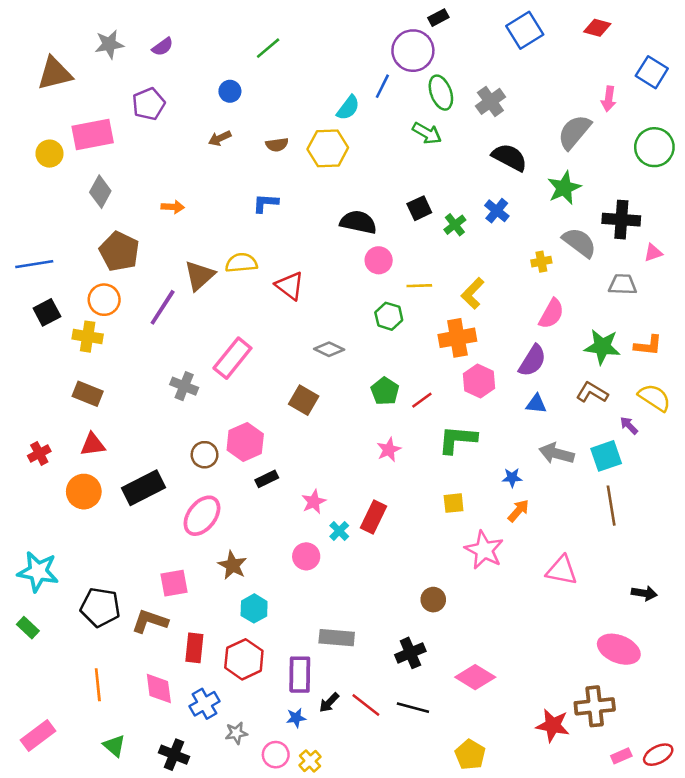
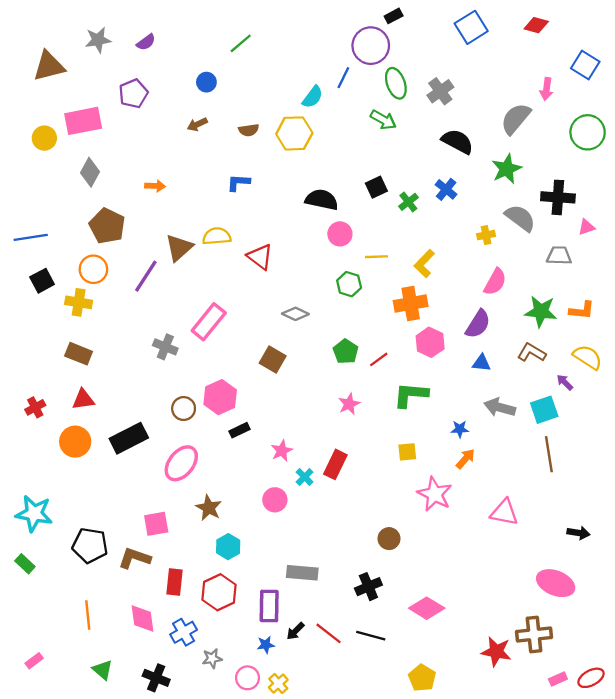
pink rectangle: (38, 736) -> (34, 661), size x0.6

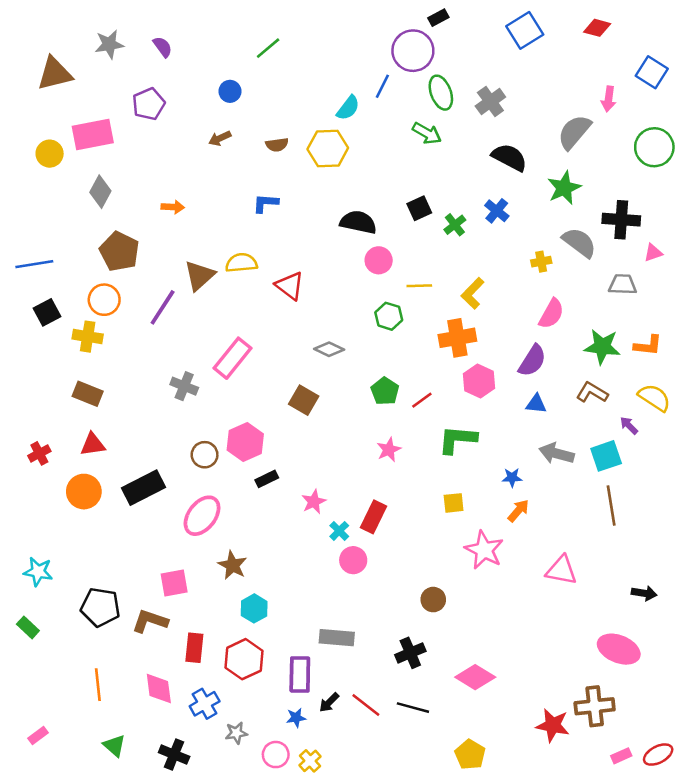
purple semicircle: (146, 42) -> (163, 47), turned -90
pink circle: (275, 500) -> (353, 560), moved
cyan star: (34, 514) -> (38, 572), size x0.7

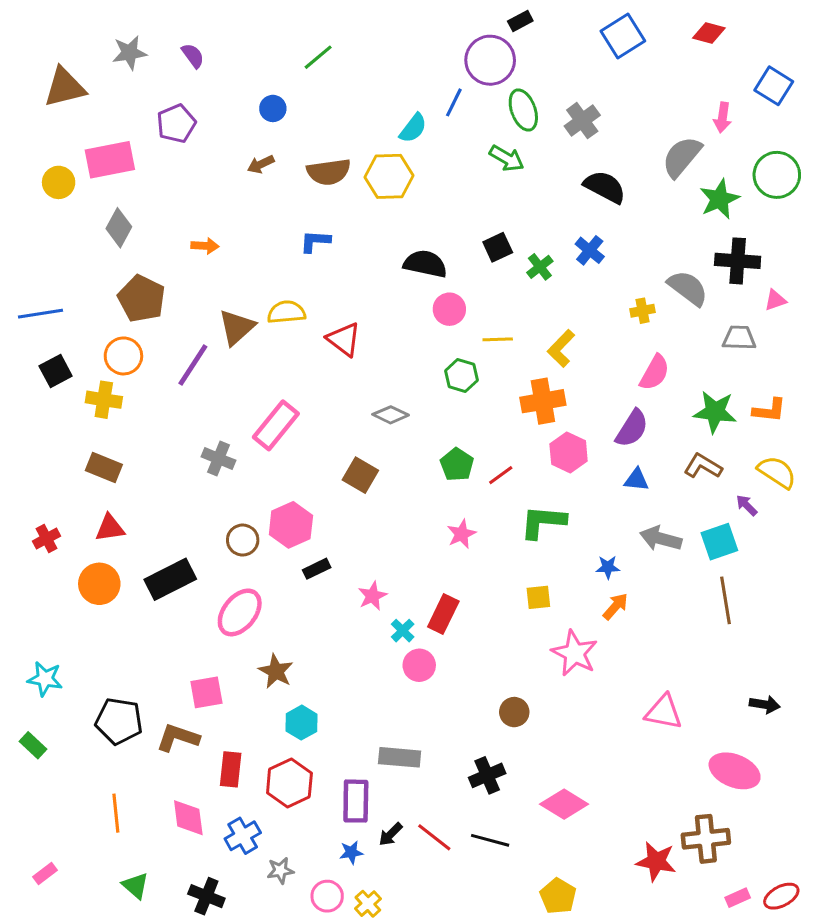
brown semicircle: (277, 145) -> (329, 172), size x1.6
green star: (564, 188) -> (719, 199), moved
pink triangle: (562, 570) -> (664, 712), moved

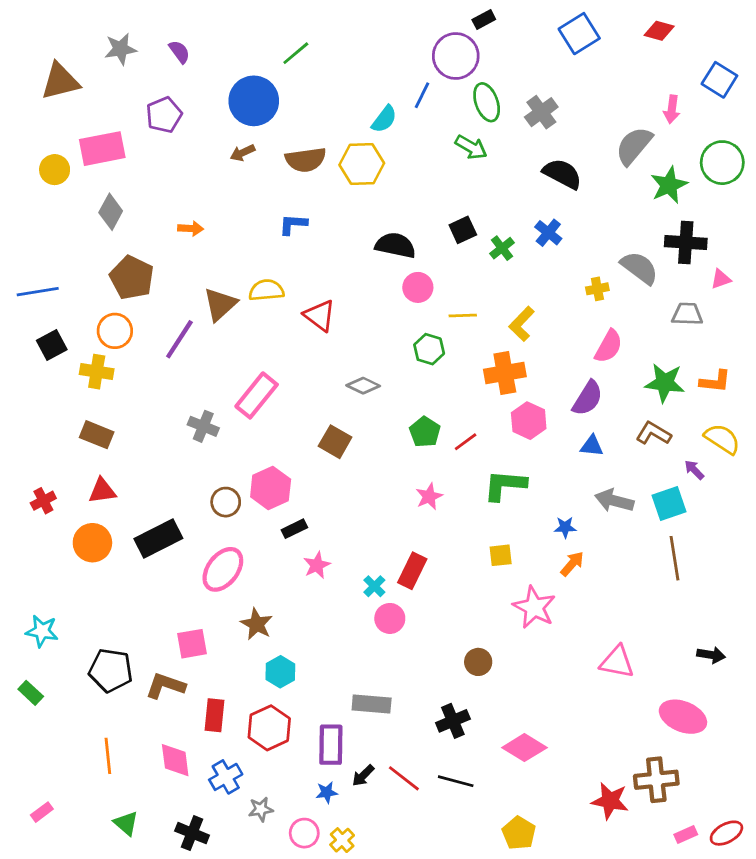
blue circle: (273, 108) -> (254, 101), size x2.0
pink star: (372, 596) -> (317, 565), moved

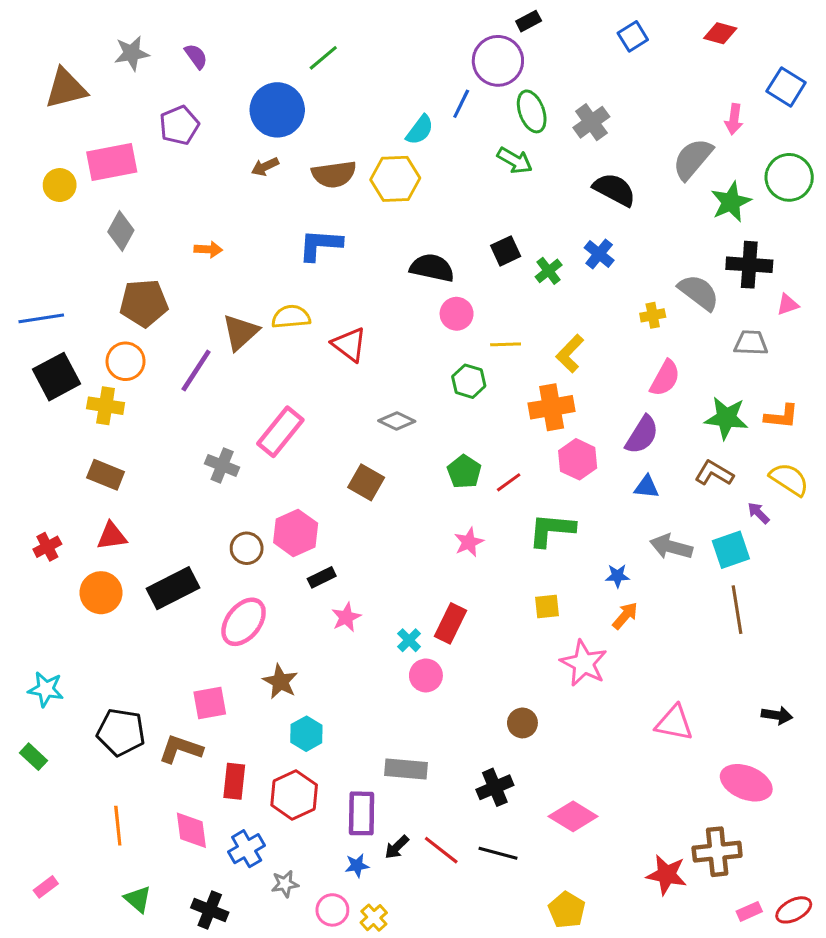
blue square: (579, 34) -> (633, 36), size x0.7
blue L-shape: (293, 224) -> (320, 245), size x1.4
brown pentagon: (132, 278) -> (144, 303), turned -30
black square: (52, 345) -> (57, 377), size x1.4

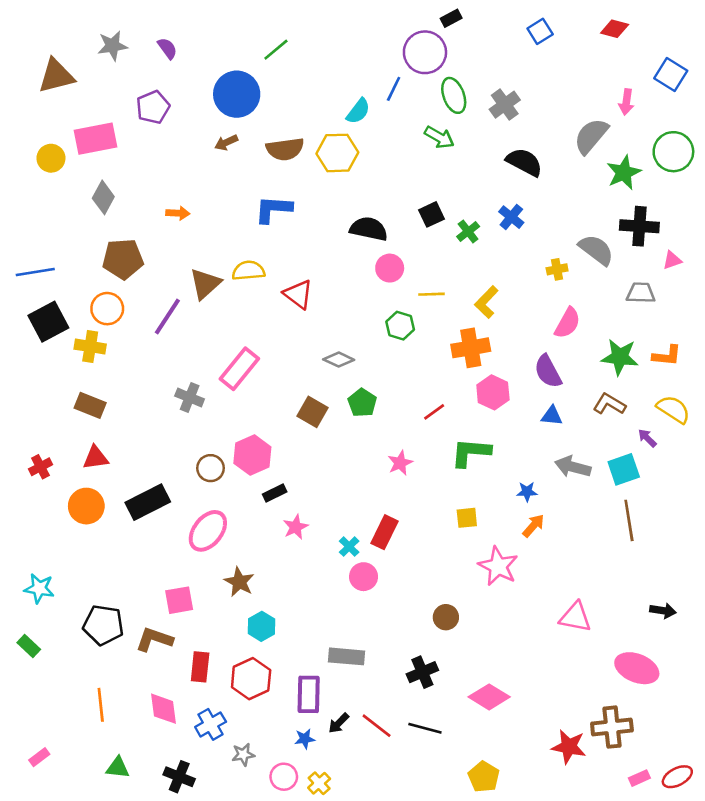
purple semicircle: (642, 435) -> (548, 371), turned 120
green pentagon: (464, 472) -> (362, 403), moved
green triangle: (138, 899) -> (118, 768), turned -35

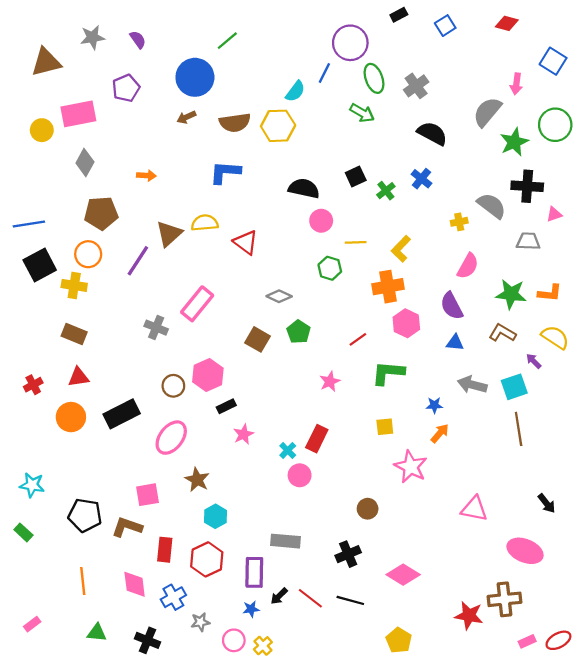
black rectangle: (451, 18) -> (399, 15), moved
black arrow: (663, 611) -> (547, 503), turned 42

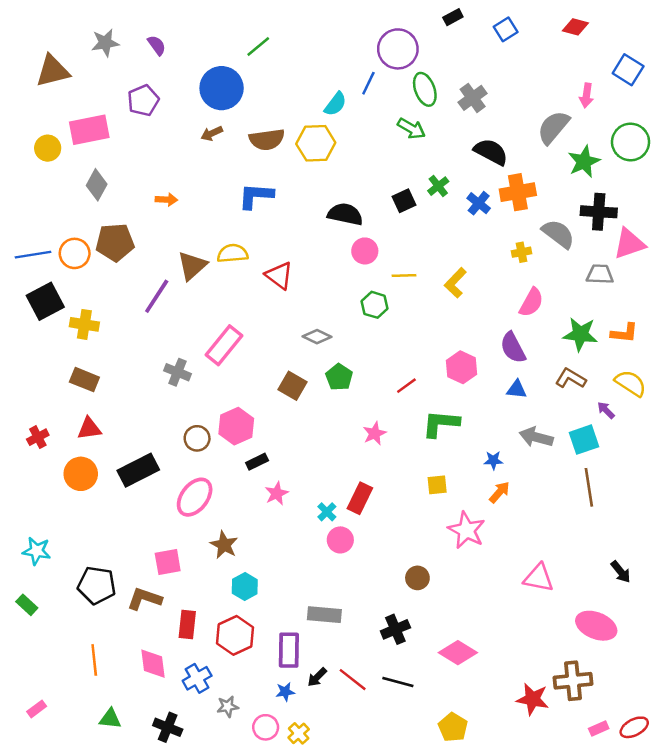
green cross: (386, 191) -> (438, 186), moved
pink triangle: (554, 214) -> (629, 244), size x1.8
orange circle: (88, 254) -> (75, 253), moved
orange cross: (388, 287) -> (518, 192), moved

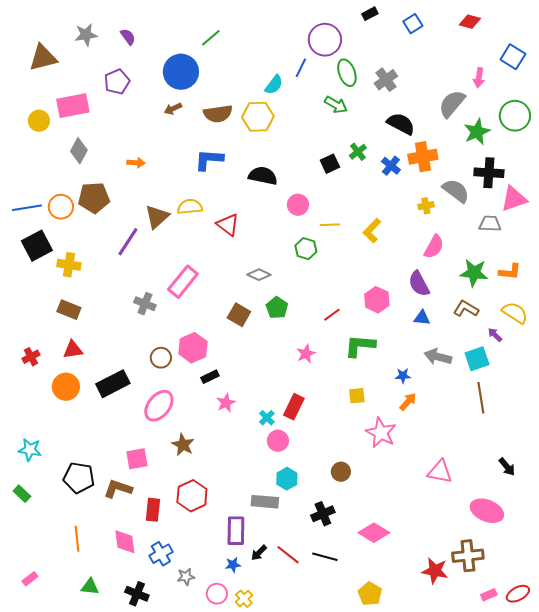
black semicircle: (345, 214) -> (263, 176), moved
cyan hexagon: (245, 586) -> (287, 479), moved
red hexagon: (235, 635) -> (192, 496), moved

